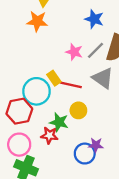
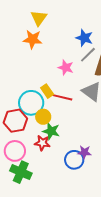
gray line: (96, 50) -> (88, 55), moved
yellow circle: (78, 110) -> (43, 117), moved

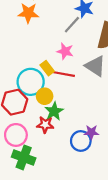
gray line: (88, 55) -> (72, 25), moved
pink star: (66, 68) -> (65, 51), moved
green star: (51, 131) -> (54, 111), turned 30

